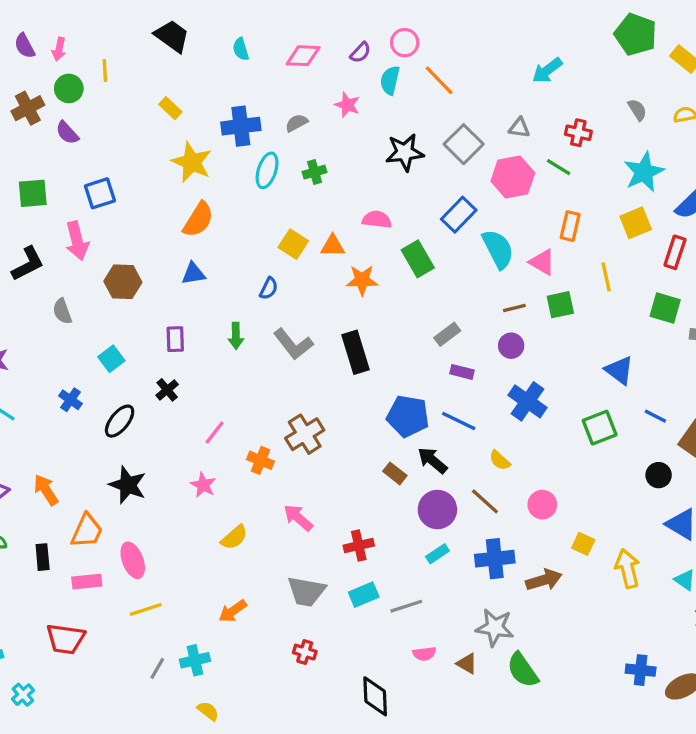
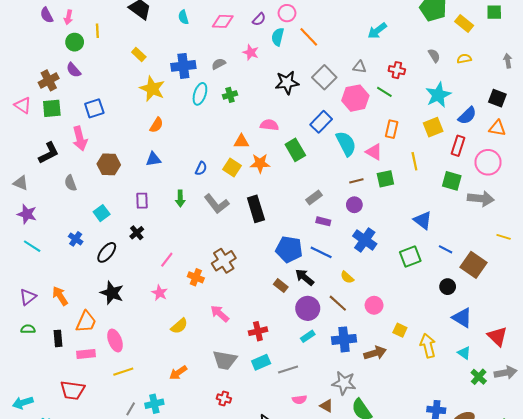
brown cross: (28, 108) -> (49, 80), moved
orange semicircle: (198, 220) -> (156, 125), size x0.7
yellow square: (293, 244) -> (232, 167), moved

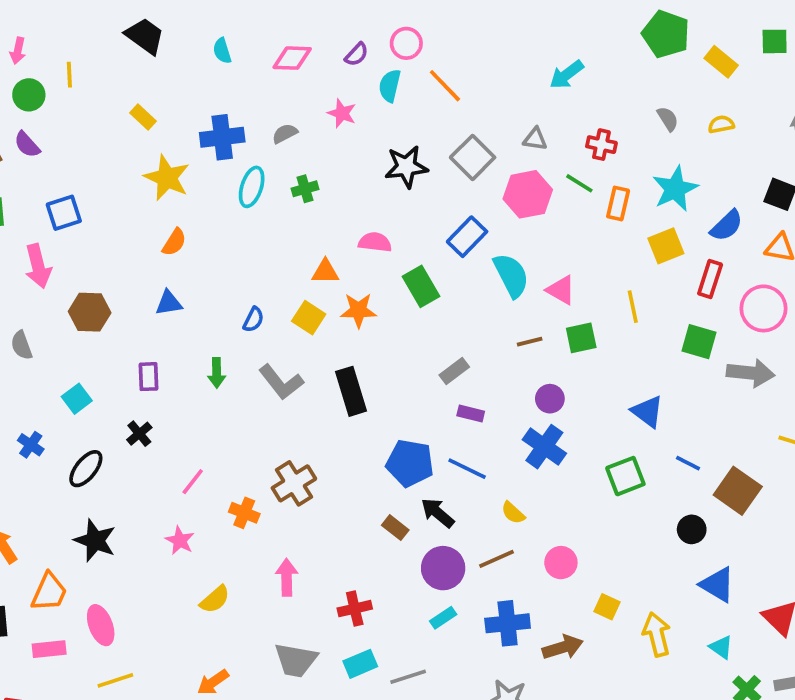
orange rectangle: (392, 129) -> (618, 204), moved
purple circle: (354, 205) -> (550, 399), moved
brown line: (338, 303) -> (497, 559), turned -66
pink arrow: (220, 314) -> (287, 577), turned 48

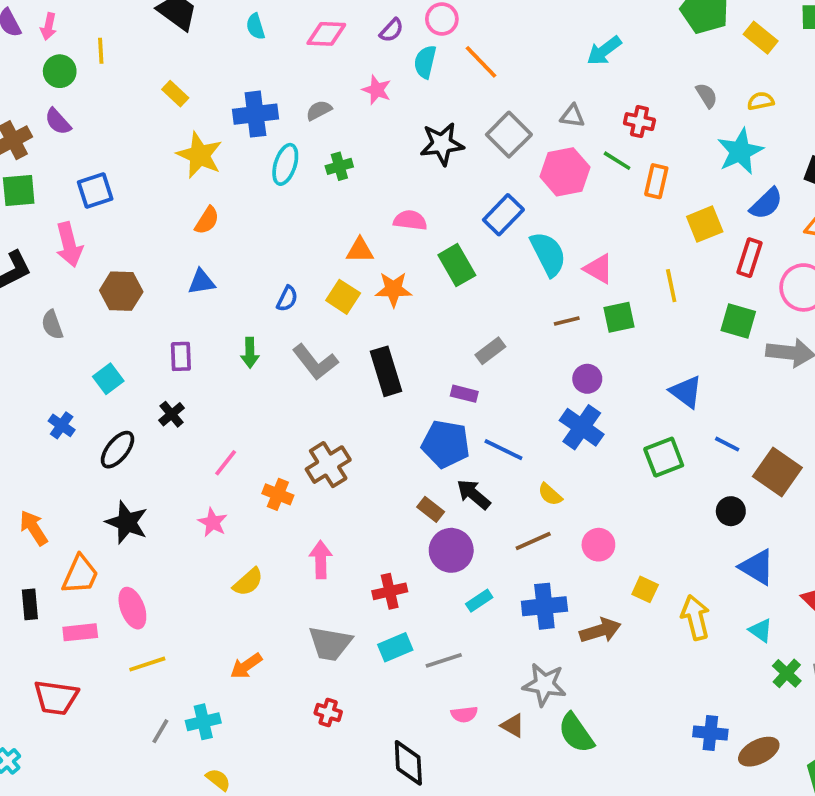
cyan star: (675, 189) -> (740, 151), moved
purple rectangle: (471, 413) -> (464, 394), moved
purple circle: (443, 568) -> (451, 550), moved

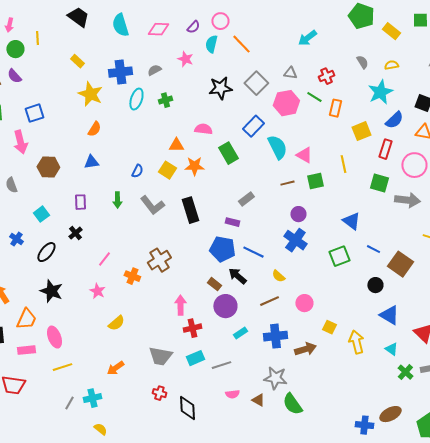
cyan semicircle: (255, 26) -> (120, 25), size x1.6
red cross: (639, 122) -> (326, 76), turned -35
pink arrow: (321, 560) -> (180, 305), moved
blue cross: (710, 733) -> (364, 425), moved
black diamond: (408, 763) -> (187, 408), moved

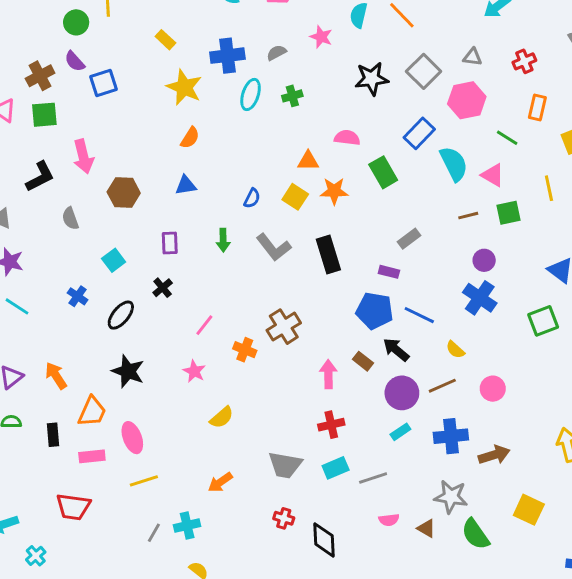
green line: (314, 97) -> (507, 138), moved
blue square: (34, 113) -> (103, 83), moved
pink arrow: (180, 305) -> (328, 374), moved
purple circle: (225, 306) -> (402, 393), moved
yellow square: (329, 327) -> (529, 510), moved, size x1.5

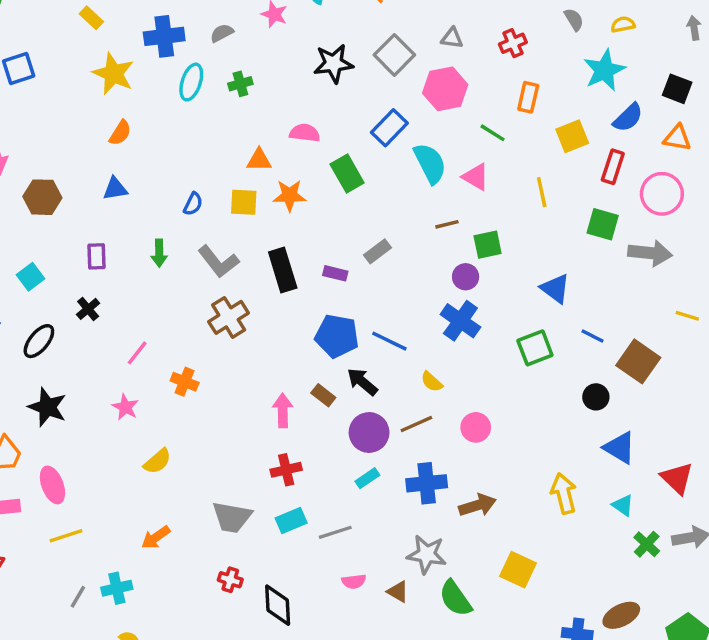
yellow square: (295, 197) -> (244, 202), turned -30
green square: (509, 213) -> (488, 245), moved
purple rectangle: (389, 272) -> (335, 273), moved
brown cross: (284, 327) -> (229, 317), moved

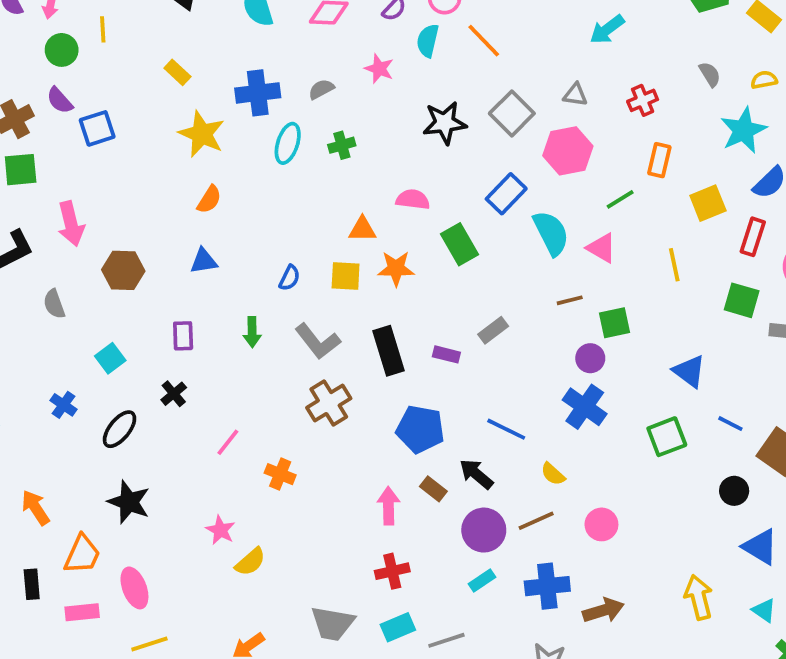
green line: (493, 133) -> (620, 199), turned -64
blue pentagon: (337, 336) -> (420, 429), moved
pink star: (125, 407) -> (220, 530), moved

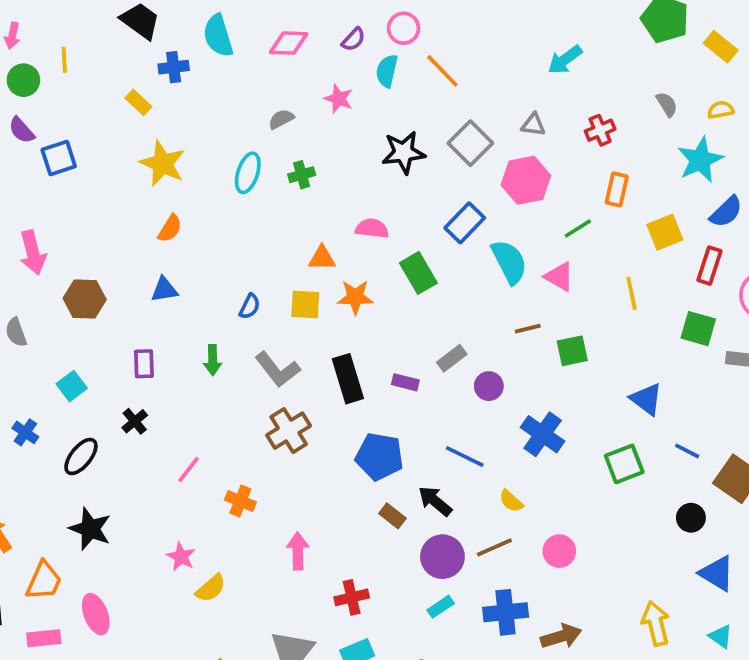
blue cross: (258, 93) -> (174, 67), moved, size x0.7
purple circle: (590, 358) -> (489, 386), moved
pink arrow: (389, 506) -> (298, 551), moved

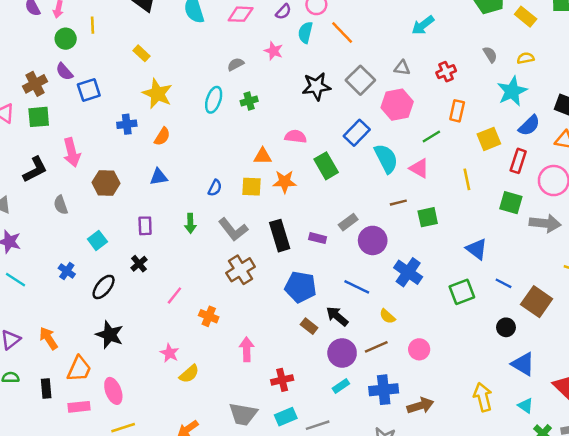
blue cross: (174, 67) -> (127, 124), moved
purple circle: (489, 386) -> (373, 240), size x1.5

